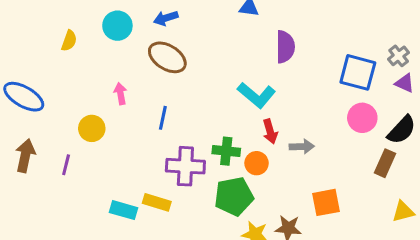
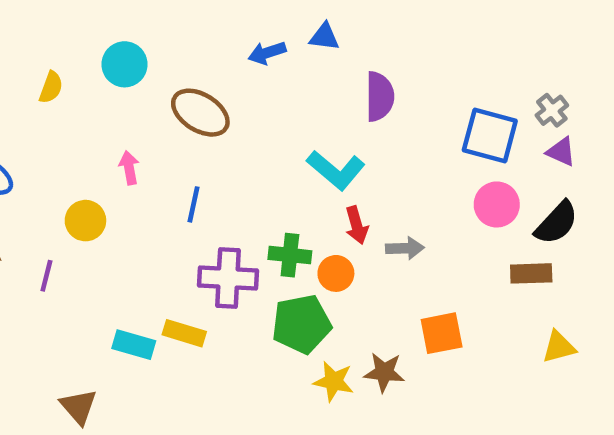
blue arrow: (166, 18) -> (267, 53), moved
brown rectangle: (385, 163) -> (531, 273), turned 64

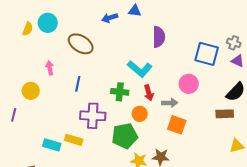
yellow semicircle: (51, 87) -> (28, 29), moved
gray cross: (552, 110) -> (234, 43), turned -32
pink circle: (497, 204) -> (189, 84), moved
green cross: (290, 255) -> (120, 92), moved
orange square: (442, 333) -> (177, 125), moved, turned 30

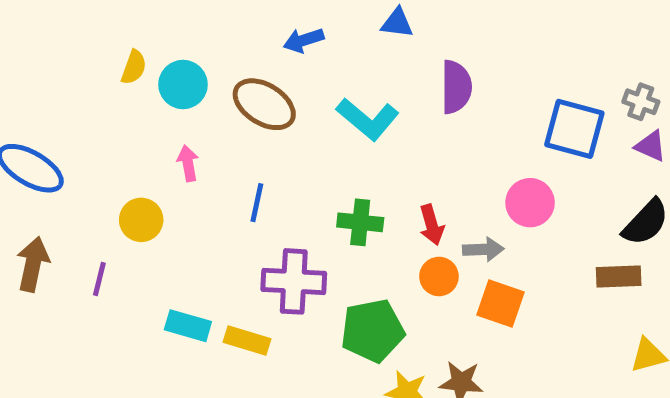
blue arrow: (110, 18) -> (304, 40), moved
cyan circle: (48, 23) -> (183, 85), moved
cyan L-shape: (140, 69) -> (368, 119), moved
orange circle: (140, 114) -> (439, 276), moved
cyan rectangle: (52, 145) -> (188, 326), moved

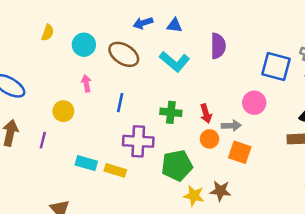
blue triangle: (397, 23) -> (174, 25), moved
yellow semicircle: (134, 67) -> (48, 33), moved

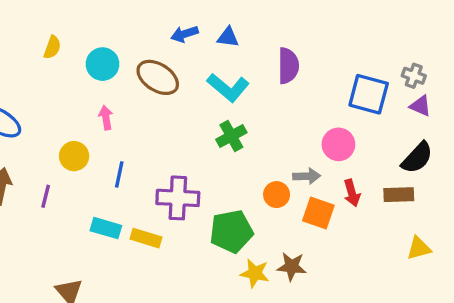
blue line: (120, 103) -> (119, 174), moved
green cross: (171, 112) -> (231, 136), moved, turned -35
red arrow: (206, 114) -> (352, 193), moved

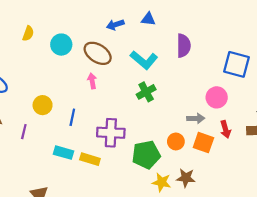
blue triangle: (228, 37) -> (148, 19), moved
pink arrow: (106, 118) -> (92, 81), moved
orange circle: (277, 195) -> (176, 141), moved

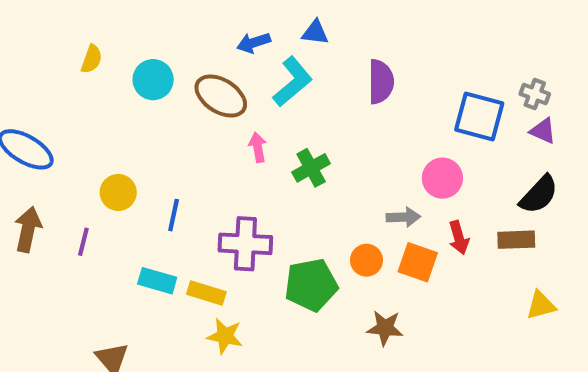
cyan L-shape: (144, 60) -> (293, 82), moved, turned -80
pink arrow: (92, 81) -> (258, 147), moved
yellow star: (162, 182) -> (225, 336), moved

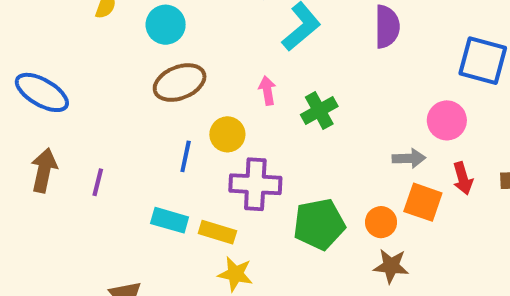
brown ellipse: (221, 96) -> (180, 83), moved, turned -54
yellow circle: (118, 192) -> (227, 134), moved
orange circle: (366, 260) -> (381, 222), moved

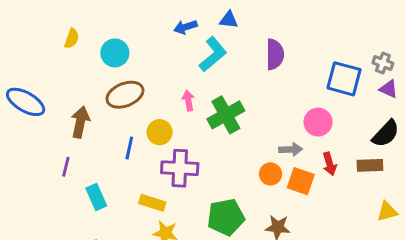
green cross: (319, 110) -> (226, 115), size x1.4
brown arrow: (44, 170) -> (80, 122), moved
cyan rectangle: (170, 220) -> (96, 197), moved, turned 50
orange circle: (381, 222) -> (270, 174), moved
green pentagon: (319, 224) -> (226, 217), moved

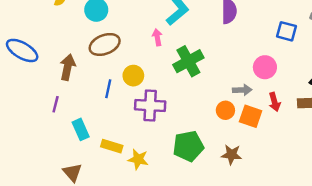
blue square: (344, 79) -> (286, 31), size x0.7
pink arrow: (188, 100) -> (157, 37), moved
yellow rectangle: (152, 203) -> (112, 146), moved

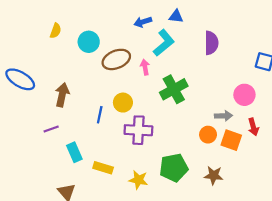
brown ellipse: (105, 44) -> (116, 59), moved
purple line: (56, 104) -> (51, 129), turned 56
yellow star: (138, 159) -> (138, 180), moved

